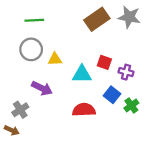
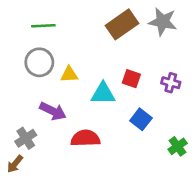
purple cross: (126, 72) -> (171, 83), moved
green cross: (131, 105) -> (178, 146), moved
red semicircle: (84, 110) -> (85, 138), moved
brown arrow: (12, 130) -> (15, 164), turned 104

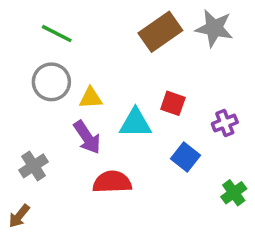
green line: (43, 26) -> (57, 34), turned 30
purple cross: (171, 83) -> (225, 123), moved, turned -36
purple arrow: (53, 111) -> (87, 137), moved, turned 30
gray cross: (26, 138) -> (33, 166), moved

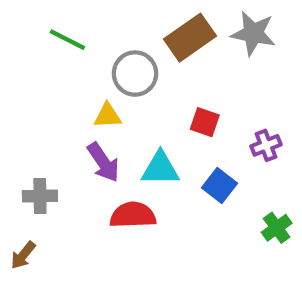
gray circle: (51, 82) -> (135, 74), moved
cyan triangle: (135, 123) -> (160, 169), moved
gray cross: (33, 166) -> (40, 196), turned 32

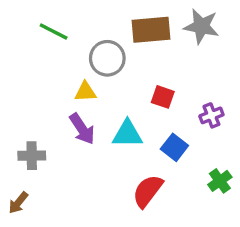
brown rectangle: (190, 38) -> (151, 30), turned 30
red semicircle: (133, 215) -> (148, 191), moved, turned -51

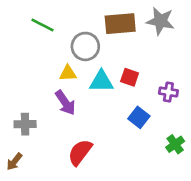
purple cross: (211, 115) -> (168, 92), turned 30
cyan triangle: (127, 134) -> (101, 81), moved
red semicircle: (148, 191) -> (80, 152), moved

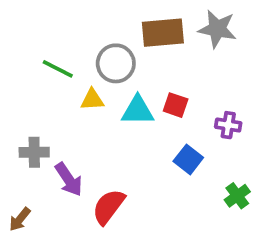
green line: (42, 25) -> (58, 69), moved
purple arrow: (65, 103) -> (69, 179), moved
gray cross: (25, 124) -> (34, 152), moved

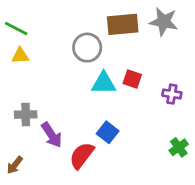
green line: (58, 69) -> (16, 28), moved
yellow triangle: (92, 100) -> (20, 56), moved
blue square: (188, 159) -> (108, 132), moved

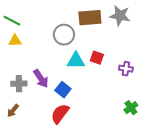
blue square: (108, 132) -> (63, 90), moved
purple arrow: (52, 135) -> (41, 79), moved
brown arrow: (15, 165) -> (13, 111), moved

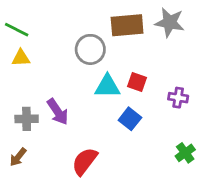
blue square: (63, 90) -> (130, 119), moved

